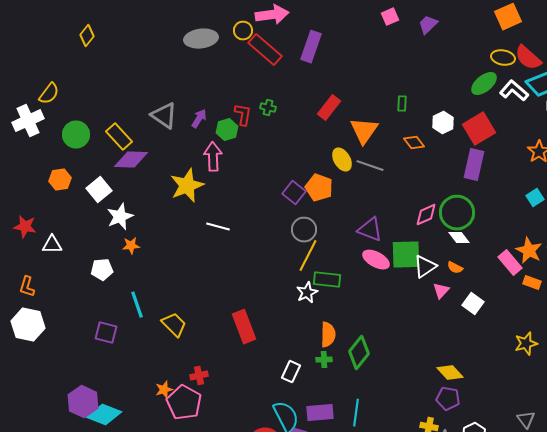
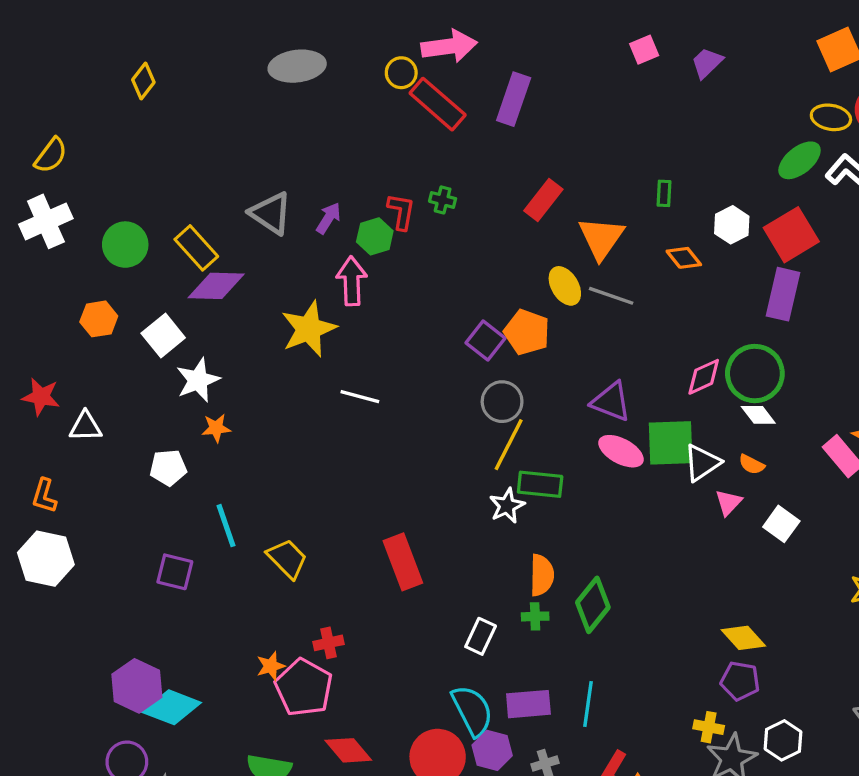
gray ellipse: (201, 39) -> (297, 66), moved
yellow semicircle: (49, 94) -> (51, 155), moved

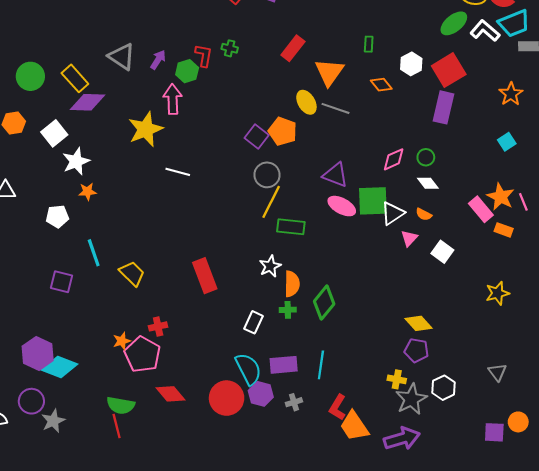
green circle: (755, 374) -> (426, 157), size x0.5
white star: (507, 506) -> (270, 266), moved

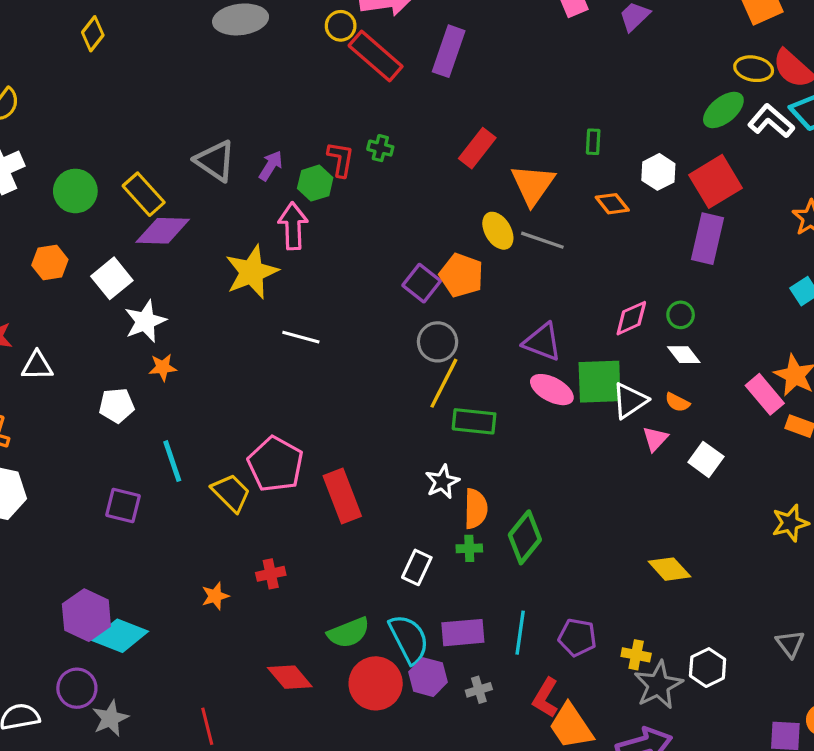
purple pentagon: (416, 350) -> (577, 637), moved
pink pentagon: (142, 354) -> (275, 464), moved
green semicircle: (121, 405) -> (349, 633), moved, turned -32

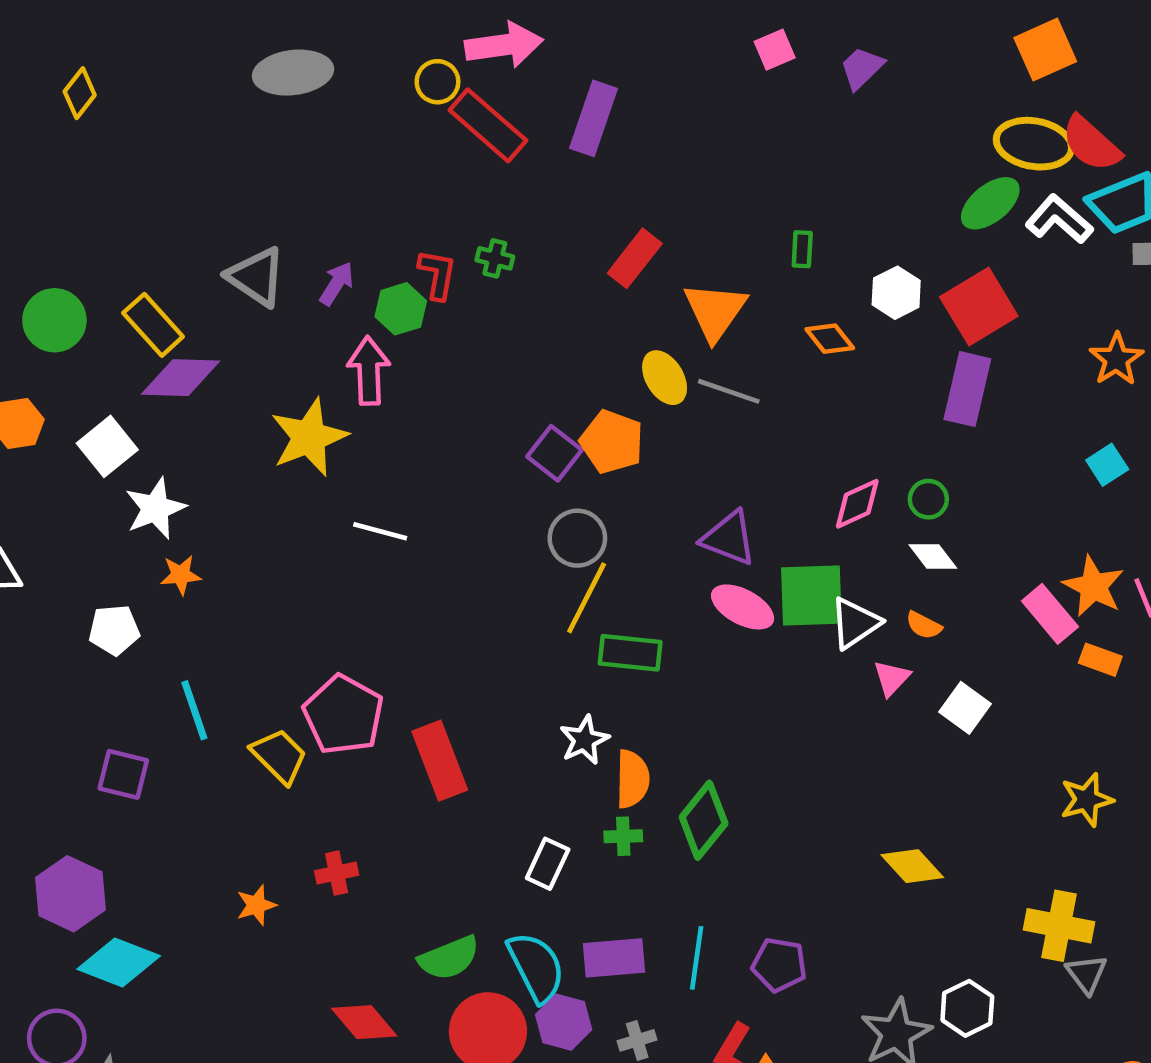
yellow ellipse: (754, 69) -> (1034, 144), size x1.4
purple hexagon: (86, 615) -> (71, 894), moved
yellow cross: (636, 655) -> (1059, 926), moved, size x1.6

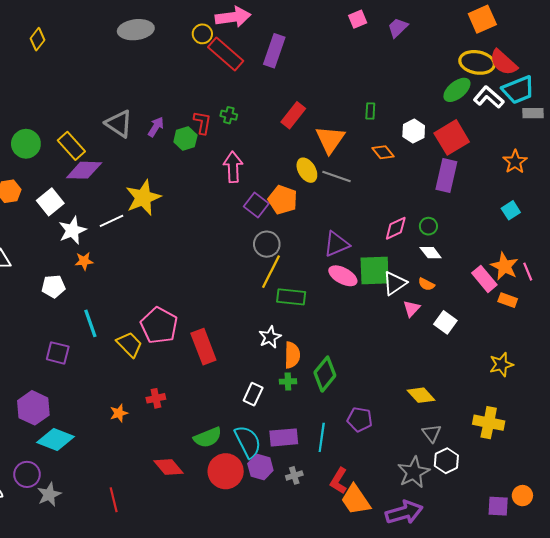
pink arrow: (369, 371) -> (233, 167), moved
white line: (380, 531) -> (112, 221), moved, turned -40
purple triangle: (729, 538) -> (337, 244), turned -44
purple pentagon: (779, 965) -> (360, 419), moved
gray triangle: (1087, 974) -> (432, 433), moved

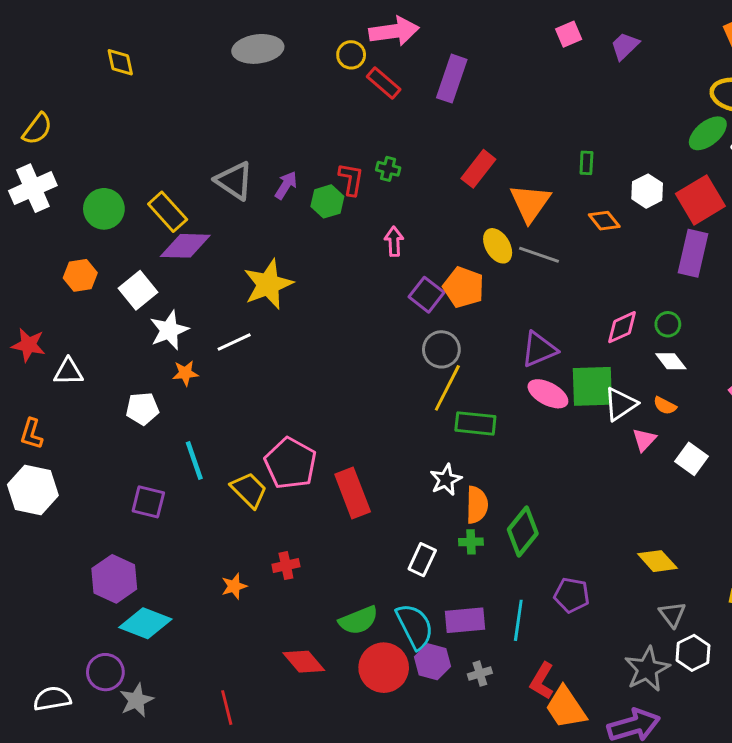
yellow diamond: (38, 39) -> (120, 62), turned -50
red rectangle: (226, 54) -> (384, 83), size x0.7
pink arrow: (233, 167) -> (394, 241), size x0.7
white line: (112, 221) -> (234, 342), moved

